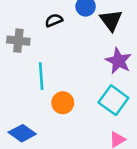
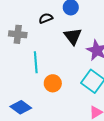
black triangle: (111, 20) -> (73, 36), moved

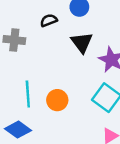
cyan line: (36, 62) -> (28, 94), moved

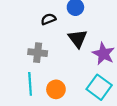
gray cross: (14, 40) -> (38, 53), moved

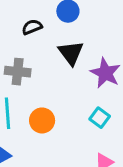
cyan square: (99, 87) -> (100, 118), size x0.6

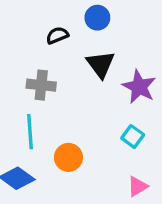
orange circle: (42, 120) -> (68, 157), moved

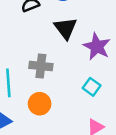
gray cross: (41, 85) -> (41, 66), moved

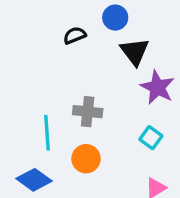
black triangle: (66, 28) -> (135, 52), moved

